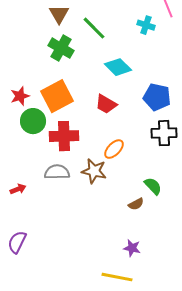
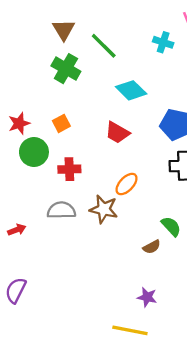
orange square: (57, 96) -> (61, 123), size x0.5
red cross: (64, 136) -> (69, 169), size x0.7

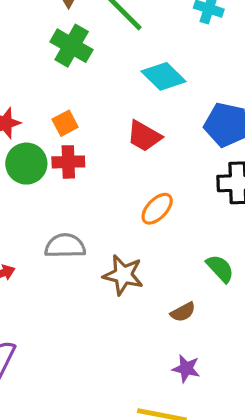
red cross: (69, 169) -> (68, 162), moved
brown star: (104, 209) -> (123, 275), moved
brown semicircle: (152, 247) -> (183, 312), moved

